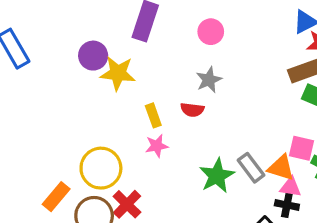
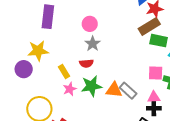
pink circle: (211, 32) -> (90, 24), moved
purple circle: (93, 56) -> (24, 69), moved
orange triangle: (281, 168) -> (114, 90), moved
green star: (217, 176) -> (91, 86), moved, turned 30

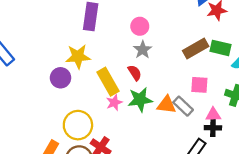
brown rectangle: (149, 26) -> (196, 48), moved
red semicircle: (86, 63) -> (135, 73), turned -120
yellow rectangle: (64, 71) -> (108, 82), size x1.6
pink square: (156, 73) -> (199, 85), moved

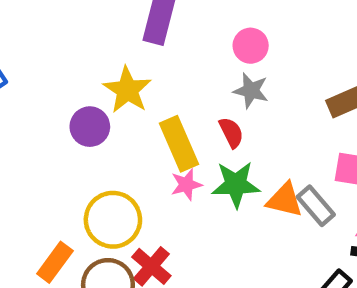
gray star: (143, 50) -> (251, 91), turned -30
yellow star: (78, 56) -> (127, 90), turned 30

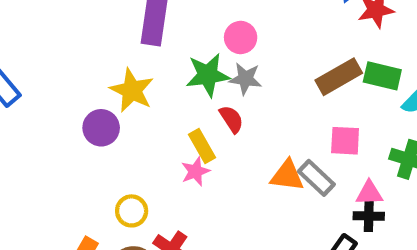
yellow rectangle: (179, 144) -> (202, 146), moved, size x0.7
green star: (236, 184) -> (208, 75), moved
yellow circle: (113, 220) -> (132, 211), size x0.6

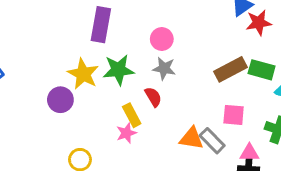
green star: (208, 75) -> (118, 70), moved

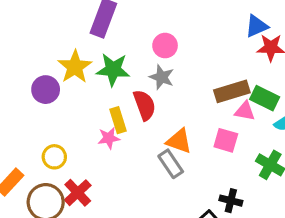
red semicircle: (153, 97) -> (144, 105), size x1.4
orange triangle: (191, 138) -> (179, 141), moved
gray rectangle: (212, 141) -> (171, 164), moved
pink triangle: (249, 153) -> (245, 111), moved

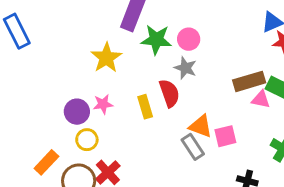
green star: (113, 70) -> (156, 40), moved
purple circle: (46, 90) -> (77, 112), moved
pink star: (109, 138) -> (103, 104), moved
pink square: (226, 140) -> (225, 136), moved, turned -30

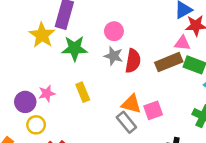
green star: (156, 40) -> (75, 48), moved
yellow star: (106, 58) -> (42, 35), moved
red semicircle: (169, 93) -> (133, 61), moved, turned 35
pink triangle: (261, 99) -> (182, 43), moved

